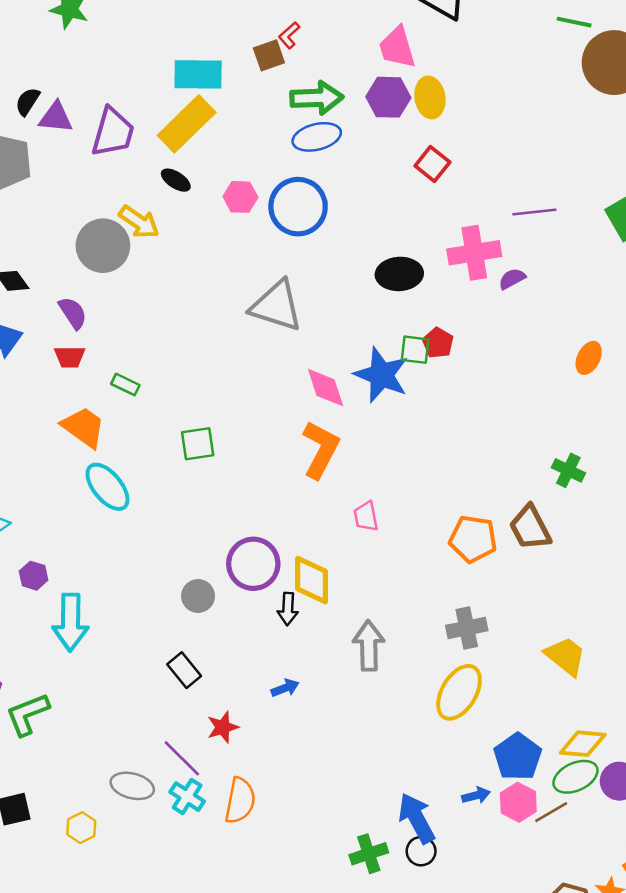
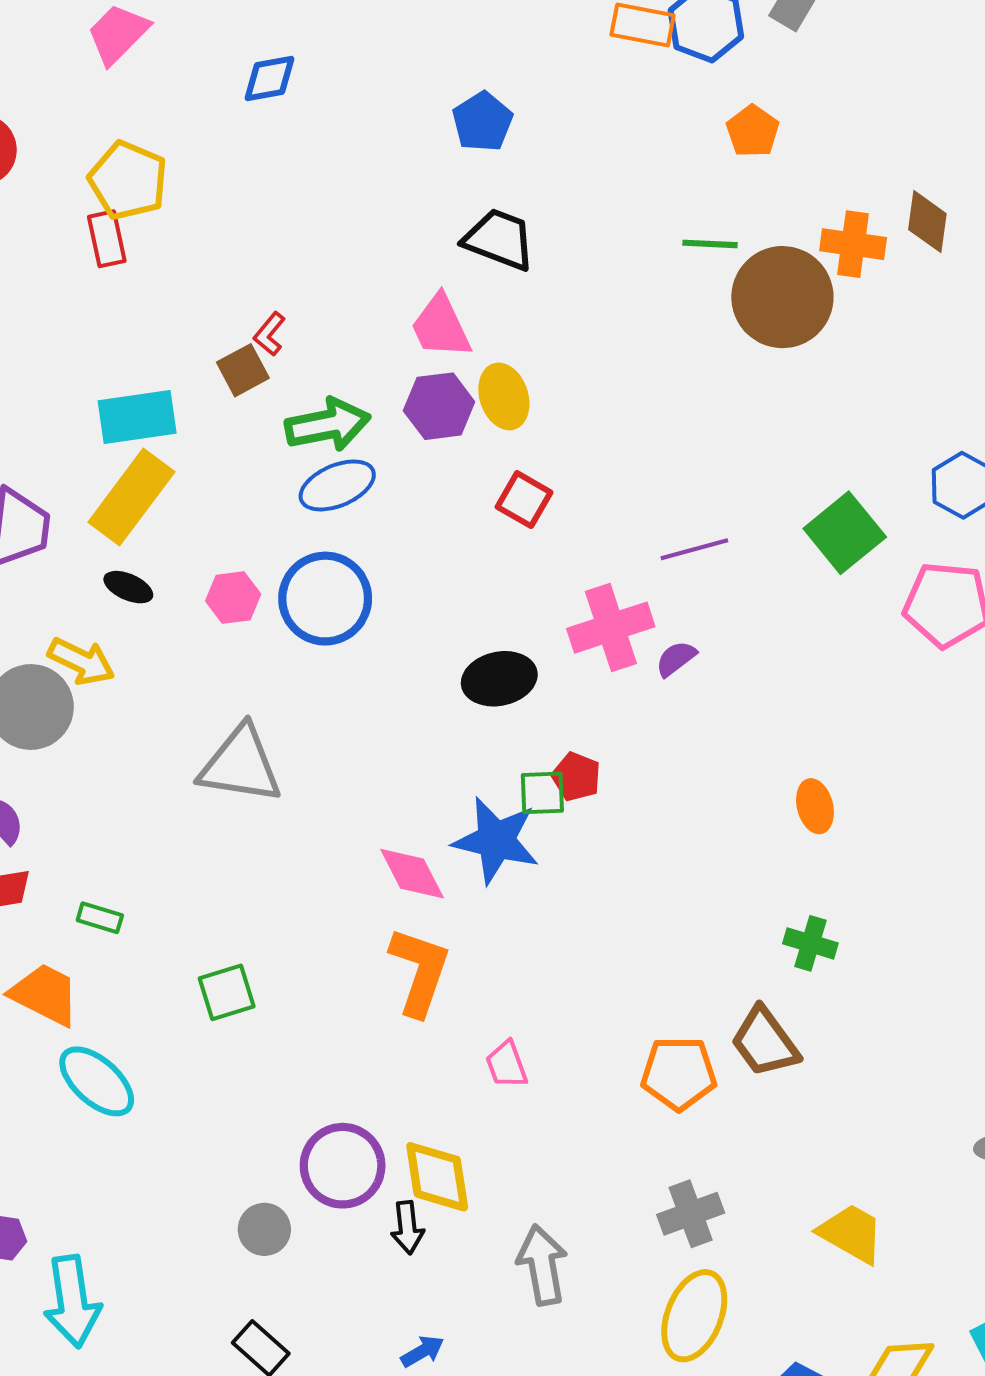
gray triangle: (276, 306) -> (240, 765), moved
orange ellipse: (589, 358) -> (815, 806), moved, turned -32

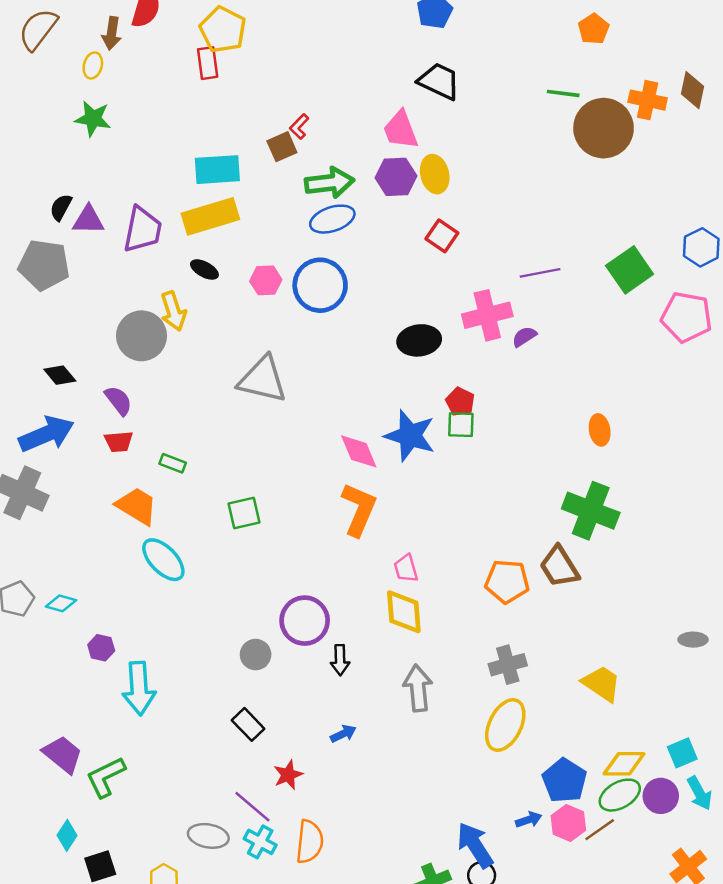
yellow rectangle: (131, 497) -> (210, 216), turned 32
yellow arrow: (81, 661) -> (173, 311), turned 42
green square: (542, 793) -> (461, 425), moved
green cross: (810, 943) -> (591, 511), size x1.8
yellow diamond: (437, 1177) -> (404, 612), moved

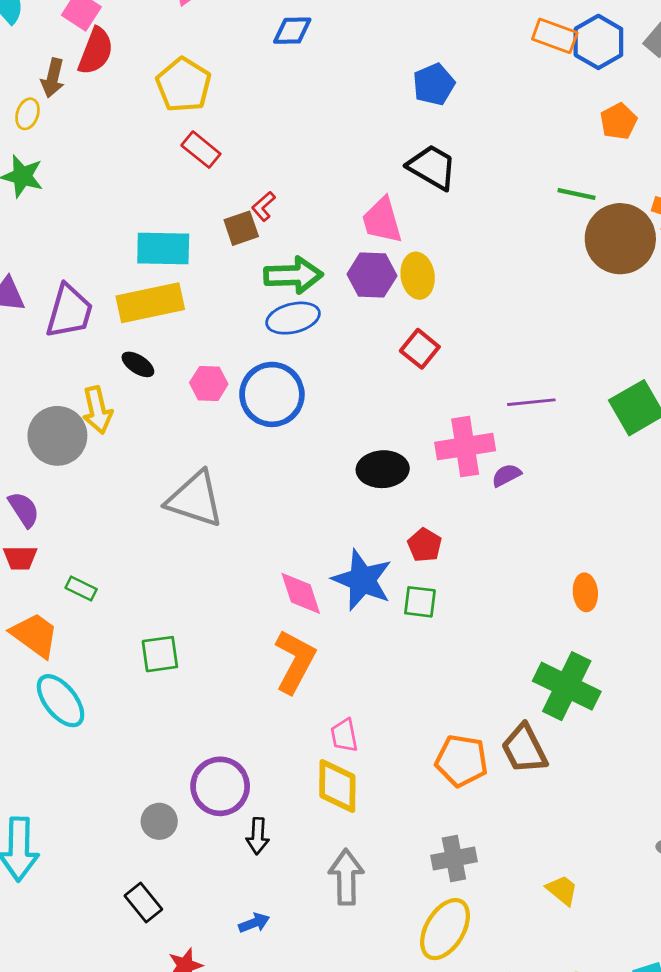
red rectangle: (208, 63) -> (201, 150), moved, turned -48
green square: (461, 425) -> (420, 602), moved
yellow trapezoid: (602, 684) -> (562, 890), size x0.7

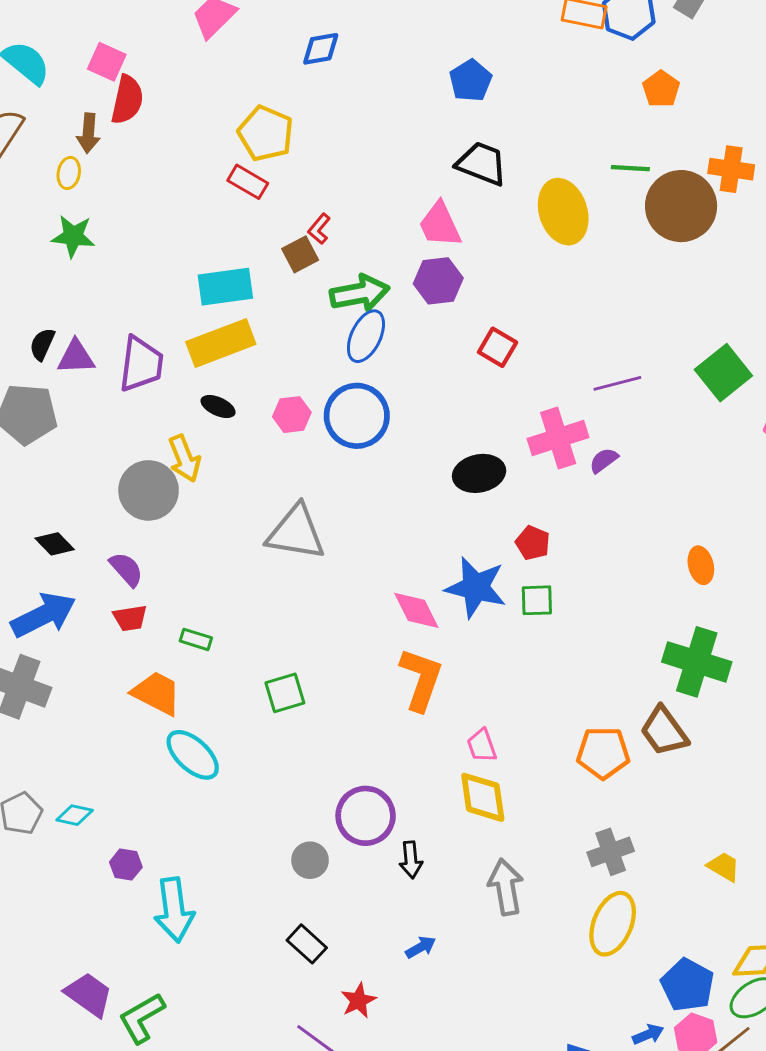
yellow pentagon: (184, 85) -> (266, 133), moved
yellow ellipse: (418, 276) -> (563, 212), moved, size x1.4
blue ellipse: (293, 318) -> (366, 336), turned -42

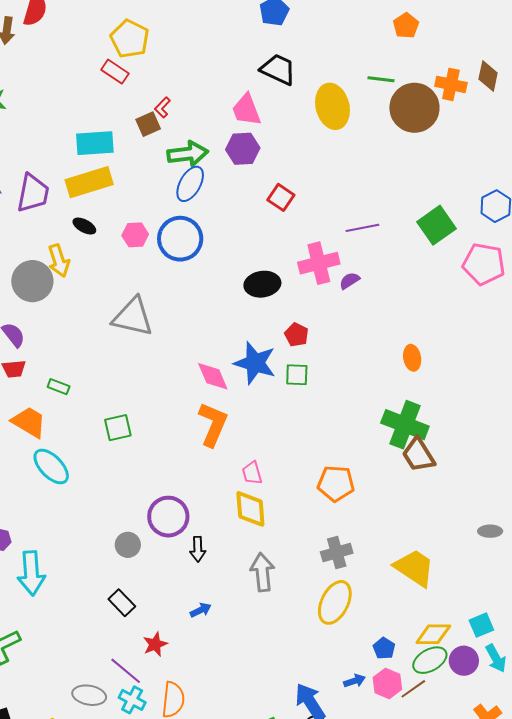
brown trapezoid: (664, 731) -> (418, 455), moved
yellow trapezoid: (724, 867) -> (414, 568), size x1.8
blue pentagon: (688, 985) -> (384, 648), size x0.6

